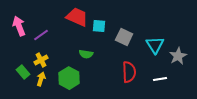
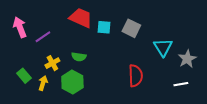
gray square: (124, 37) -> (131, 28), moved
green semicircle: (86, 54) -> (79, 57), moved
yellow cross: (41, 60) -> (52, 63), moved
white line: (160, 79) -> (181, 84), moved

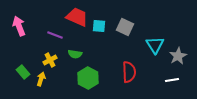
purple line: (43, 37) -> (55, 35), moved, turned 56
green hexagon: (72, 82) -> (88, 78), moved

